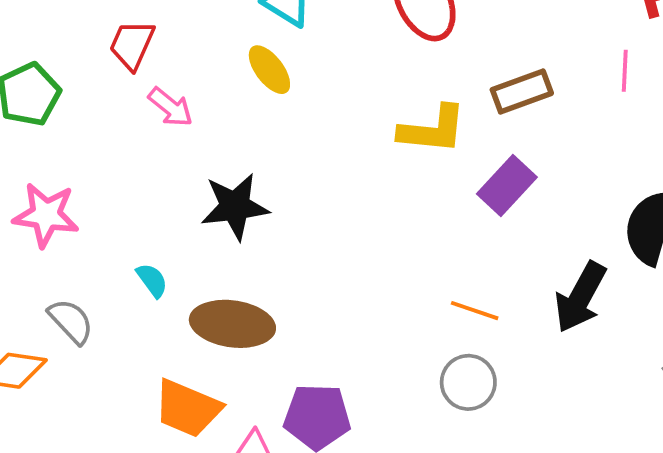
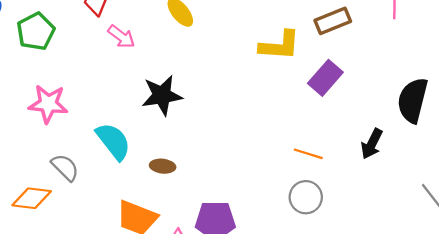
cyan semicircle: (152, 280) -> (113, 141), size x1.8
black arrow: (580, 297) -> (372, 144), size x0.7
brown ellipse: (232, 324) -> (163, 166), size x0.5

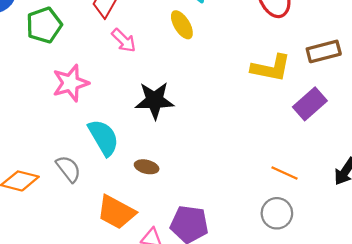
pink star: (48, 104) -> (71, 83), moved, turned -30
gray semicircle: (65, 167) -> (68, 169), moved

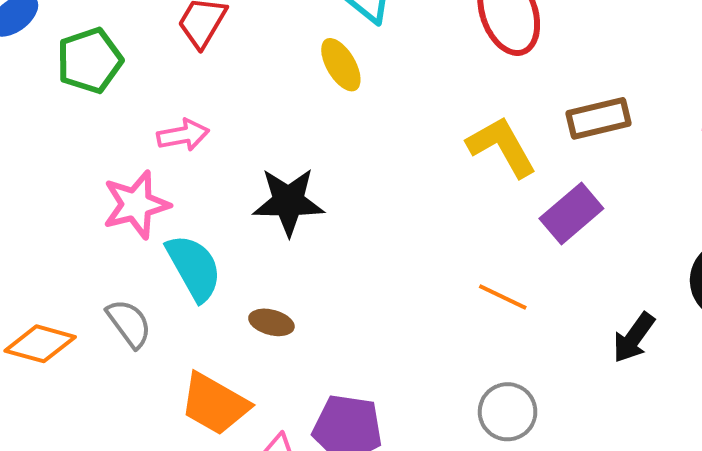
pink arrow: (124, 40) -> (183, 135), moved, turned -56
yellow L-shape: (271, 68) -> (502, 147), turned -132
pink star: (71, 83) -> (136, 205), moved
orange line: (285, 173) -> (503, 297), moved

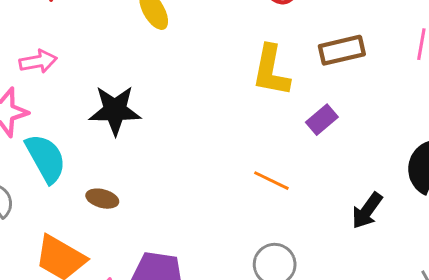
yellow L-shape: (502, 147) -> (271, 71), turned -140
purple rectangle: (571, 213) -> (322, 120), size x0.7

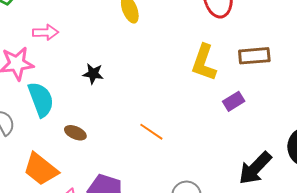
black star: (115, 110) -> (93, 74), size x0.6
orange line: (271, 181) -> (151, 132), moved
black arrow: (367, 211) -> (255, 168), size x1.4

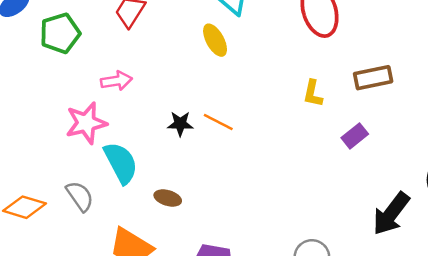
yellow L-shape: (204, 63) -> (313, 94), size x0.6
orange line: (151, 132) -> (218, 122), moved

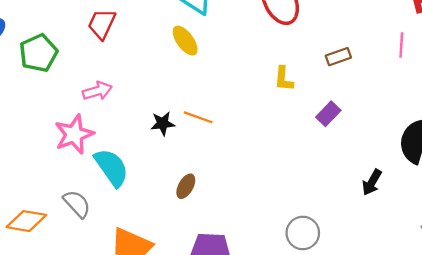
brown rectangle: (373, 78) -> (338, 57), size x0.7
brown ellipse: (168, 198) -> (186, 186), moved, turned -70
black arrow: (391, 214) -> (372, 182), size x0.6

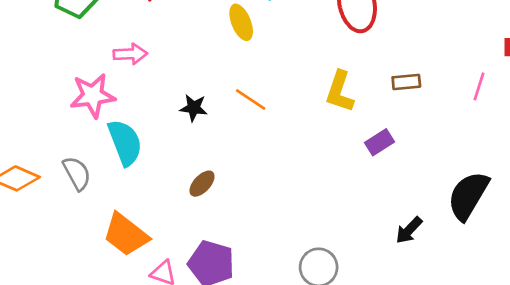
yellow L-shape: (284, 79) -> (340, 92), size x1.4
orange line: (198, 117) -> (251, 100), moved

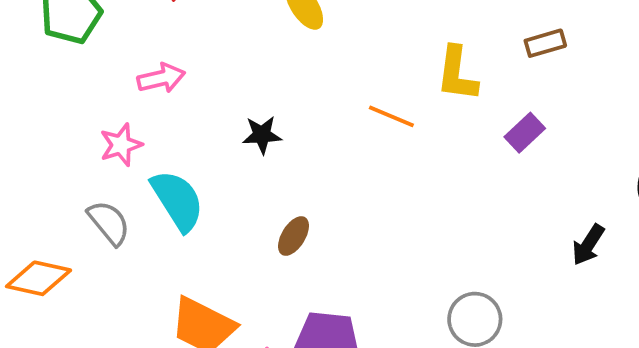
pink star: (93, 96) -> (121, 145), size x0.7
orange line: (251, 100) -> (391, 116), moved
gray semicircle: (77, 173) -> (109, 223), moved

